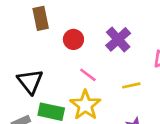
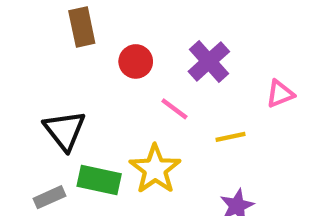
pink line: (88, 75) -> (174, 109), moved

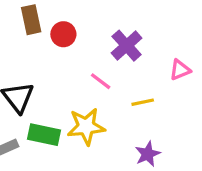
red circle: (136, 61) -> (63, 34), moved
yellow star: (155, 169) -> (86, 127), turned 30

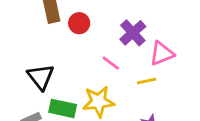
pink triangle: (180, 70) -> (162, 53), moved, size x1.4

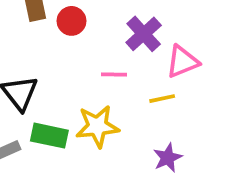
pink line: (111, 63) -> (114, 75), turned -36

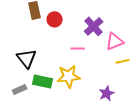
yellow line: (162, 99) -> (123, 61), moved

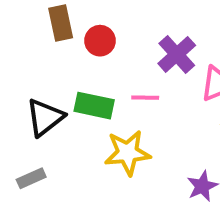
black triangle: (27, 58) -> (45, 117), turned 30
green rectangle: (43, 81) -> (94, 106), moved

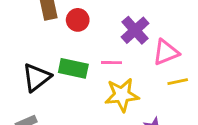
yellow star: (128, 153) -> (122, 95), moved

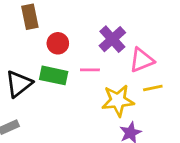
red circle: (78, 20) -> (58, 43), moved
yellow star: (122, 95) -> (118, 101), moved

